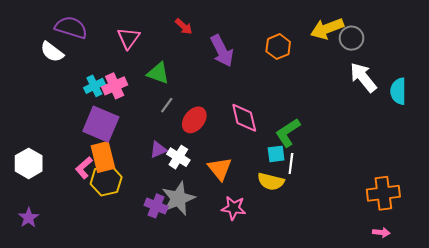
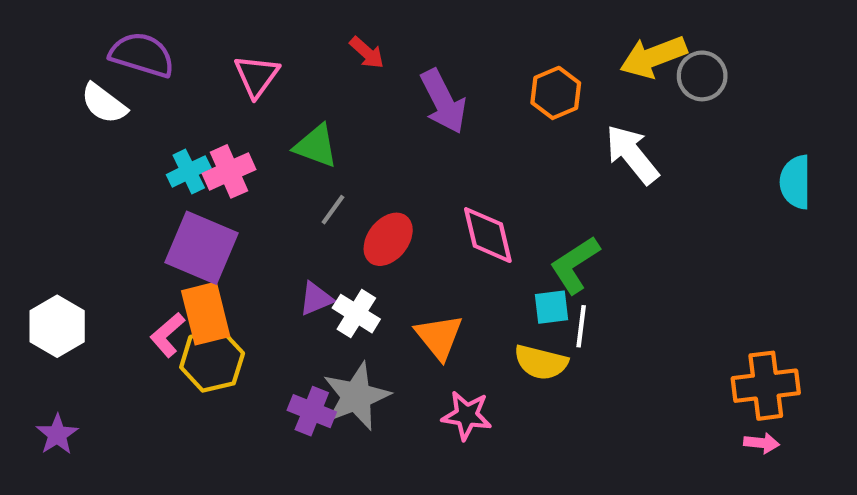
white arrow: (363, 77) -> (632, 154), moved
pink arrow: (381, 232) -> (762, 443), moved

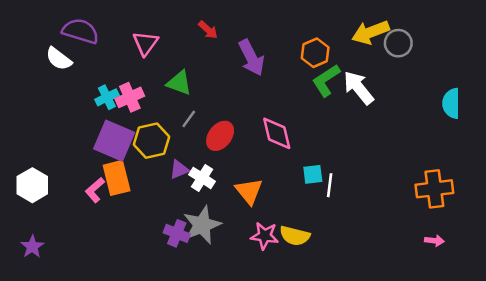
green L-shape: (575, 265) -> (326, 80), moved
yellow hexagon: (212, 360) -> (151, 141), moved
yellow semicircle: (541, 362) -> (295, 236), moved
orange cross: (766, 386) -> (434, 189), moved
pink arrow: (762, 443) -> (434, 241), moved

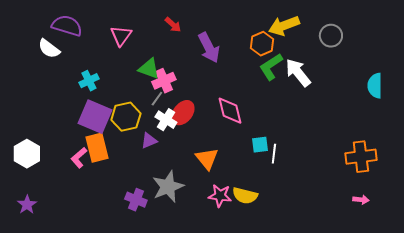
yellow arrow: (371, 32) -> (284, 26), moved
pink cross: (130, 97) -> (164, 81), moved
white cross: (202, 178) -> (166, 120), moved
purple cross: (177, 233) -> (136, 200), moved

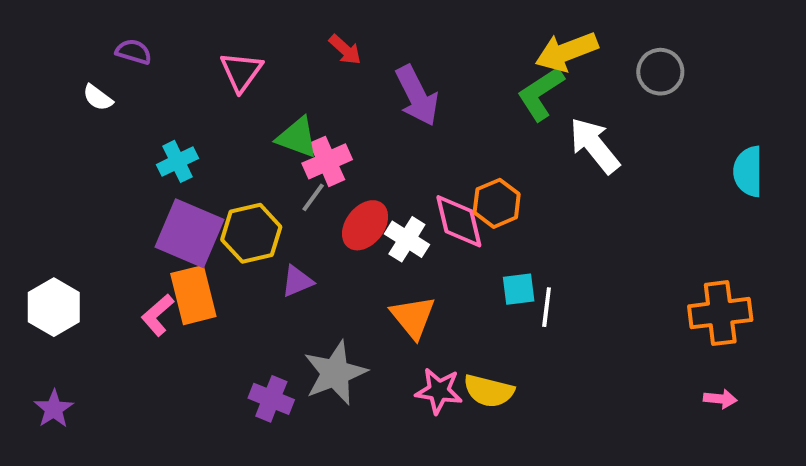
purple semicircle: (67, 26) -> (134, 52), size x0.6
orange hexagon: (262, 44) -> (497, 203), moved
white semicircle: (49, 49) -> (98, 98), size x0.7
green L-shape: (271, 67) -> (541, 94), moved
white cross: (166, 120) -> (407, 239), moved

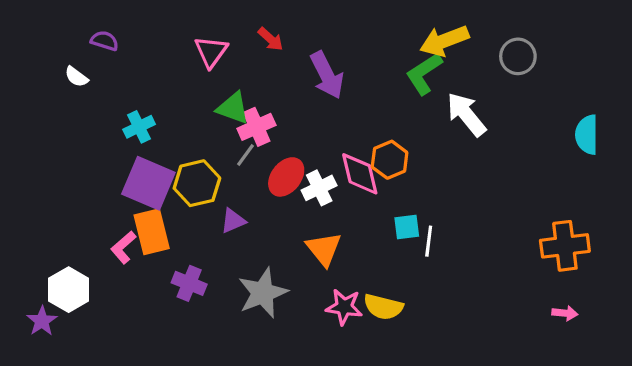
pink triangle: (241, 72) -> (211, 52), moved
white cross: (407, 239) -> (319, 188), turned 32
white hexagon: (54, 307) -> (69, 290), moved
purple cross: (271, 399) -> (189, 283), moved

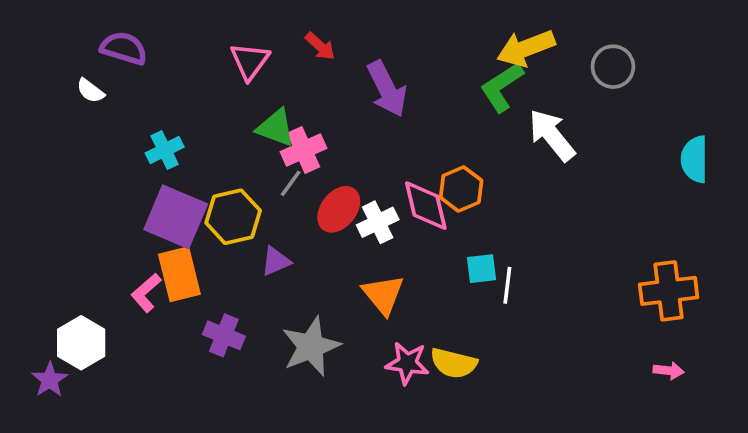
purple semicircle: (105, 41) -> (124, 48), size x1.4

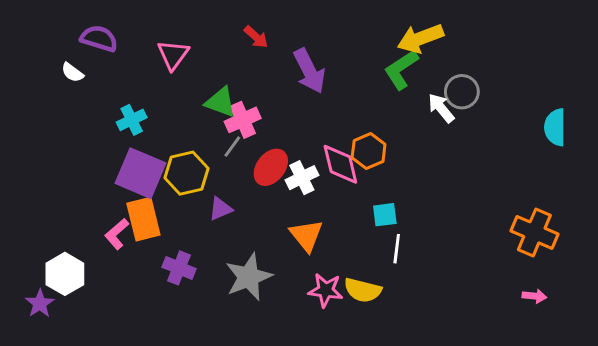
pink triangle: (250, 61) -> (173, 55), moved
gray circle: (613, 67) -> (462, 92), moved
white arrow: (552, 135) -> (441, 108), size x0.7
white line: (507, 285) -> (397, 249), moved
orange cross: (669, 291) -> (534, 232), turned 30

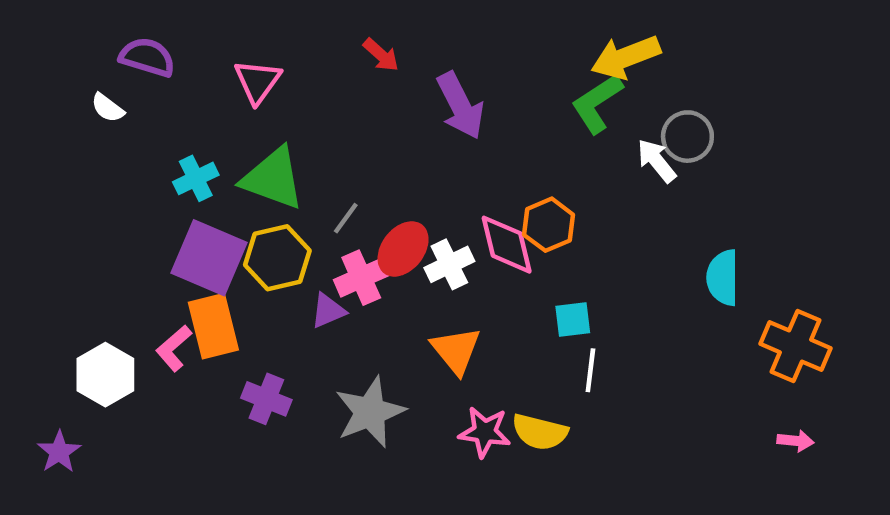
green triangle: (220, 102) -> (273, 178), moved, size x1.4
pink cross: (243, 120) -> (361, 278), moved
cyan semicircle: (555, 127) -> (723, 278), moved
white hexagon: (65, 274) -> (105, 375), moved

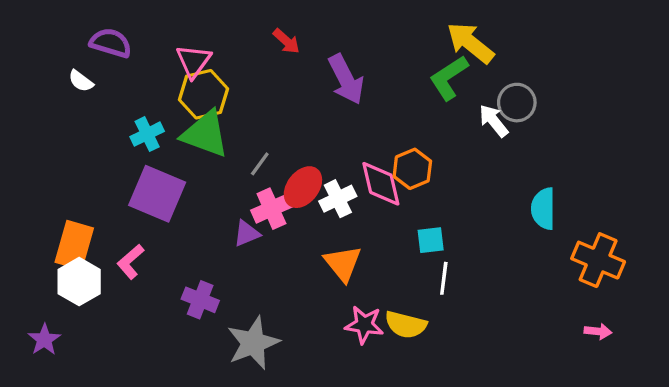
yellow arrow: (626, 57) -> (470, 43), turned 60
yellow hexagon: (277, 258) -> (203, 94), moved
orange rectangle: (213, 326) -> (74, 245), moved, turned 30
gray star: (370, 412) -> (253, 343), moved

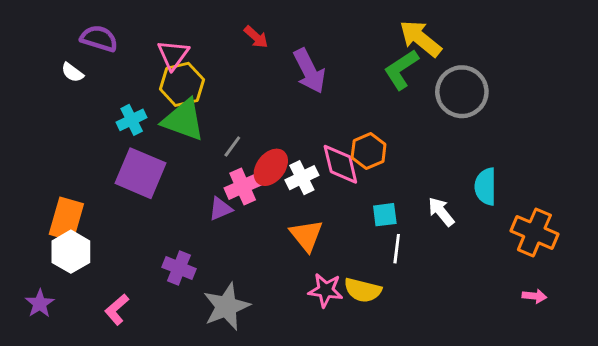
gray circle: (517, 103) -> (462, 92), size x1.5
white arrow: (494, 121) -> (441, 212), moved
pink L-shape: (131, 262) -> (117, 309), moved

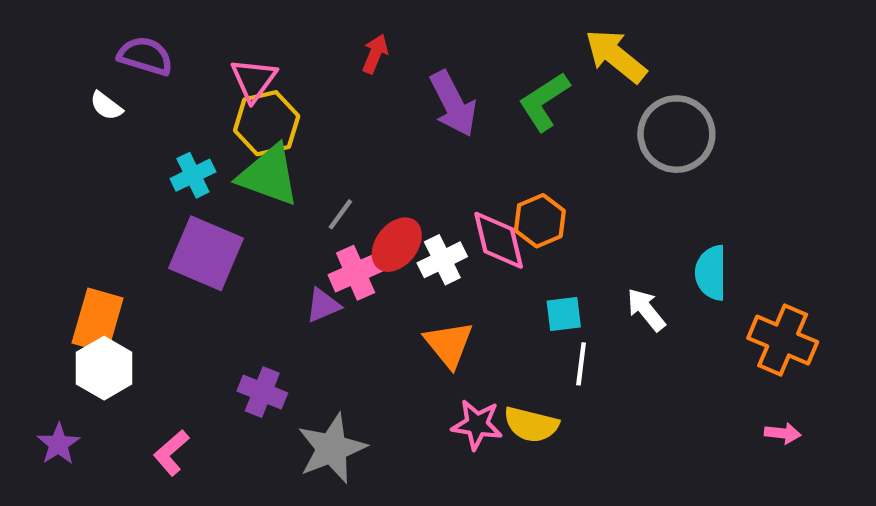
red arrow: (256, 37) -> (375, 54), turned -110
green L-shape: (401, 70) -> (544, 102), moved

